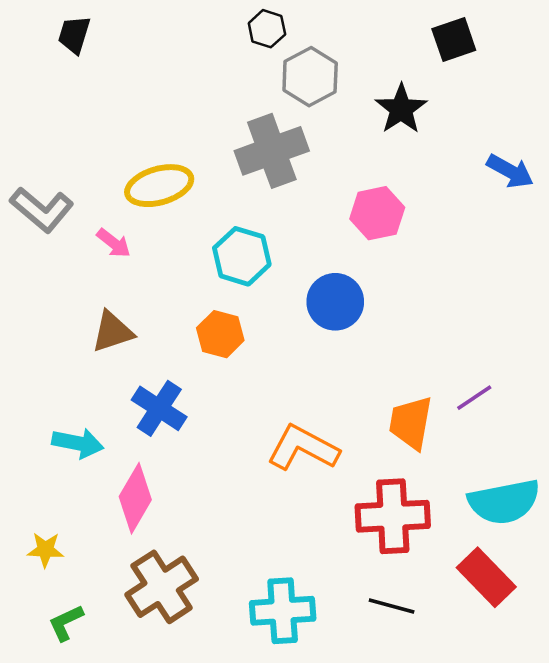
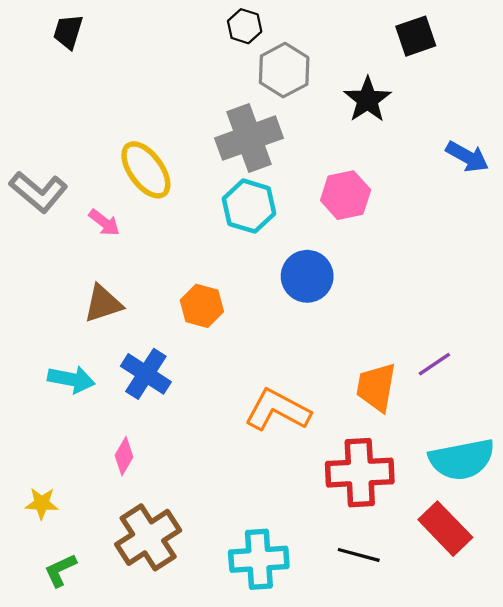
yellow ellipse: (159, 186) -> (146, 170), turned 70
cyan hexagon: (242, 256) -> (249, 206), moved
cyan arrow: (78, 443) -> (71, 379), moved
pink diamond: (135, 498) -> (124, 456), size x0.6

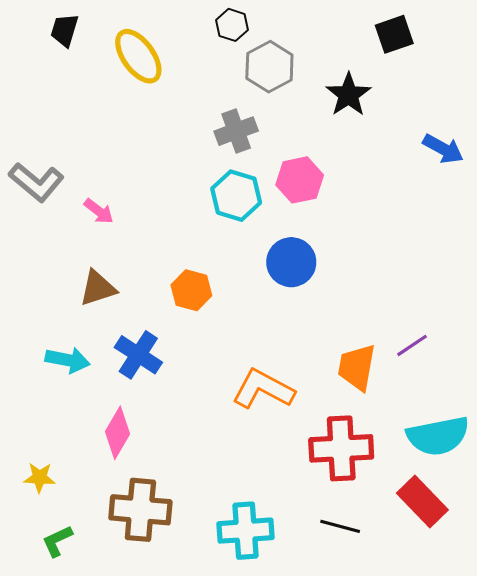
gray cross: (249, 138) -> (236, 131), size x0.7
yellow ellipse: (146, 170) -> (138, 56), moved
pink hexagon: (346, 195) -> (300, 180), moved
pink diamond: (124, 456) -> (118, 433), size x1.4
brown cross: (148, 537) -> (140, 510), turned 38

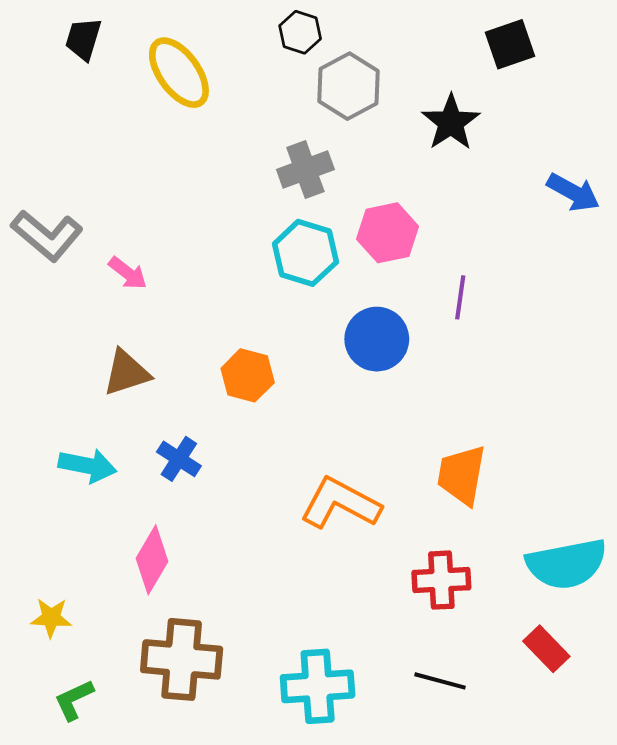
purple line: (412, 345) -> (460, 297), moved, turned -48
blue cross: (138, 355) -> (179, 459), size x0.7
red cross: (341, 448) -> (441, 580), size x0.7
red rectangle: (422, 501) -> (546, 649), size x0.7

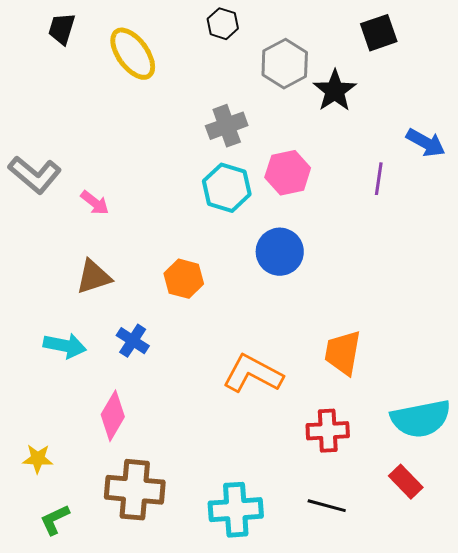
gray hexagon: (349, 86) -> (285, 64), moved
purple line: (460, 297) -> (379, 179), moved

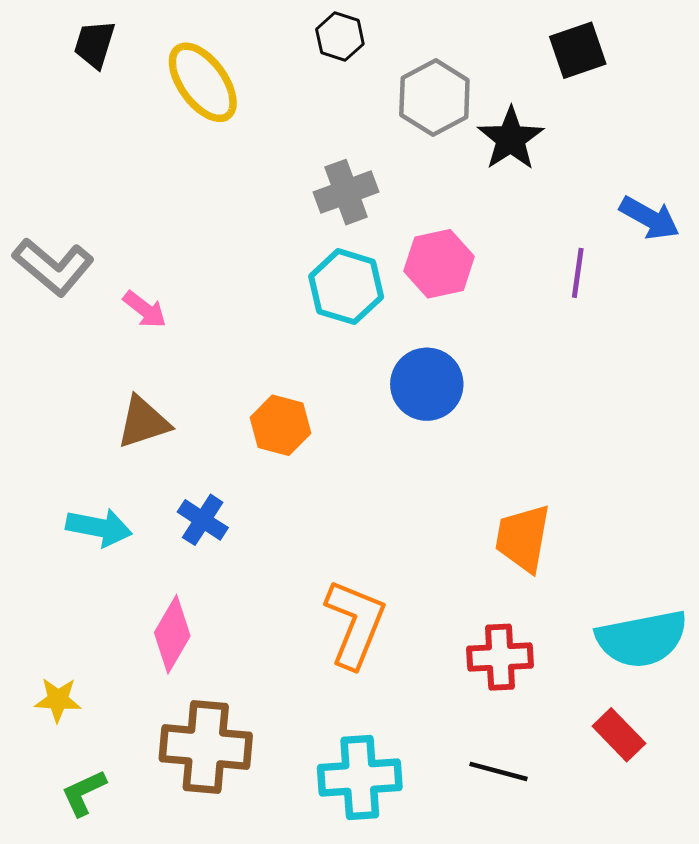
orange L-shape: (253, 374) -> (355, 624), moved, turned 84

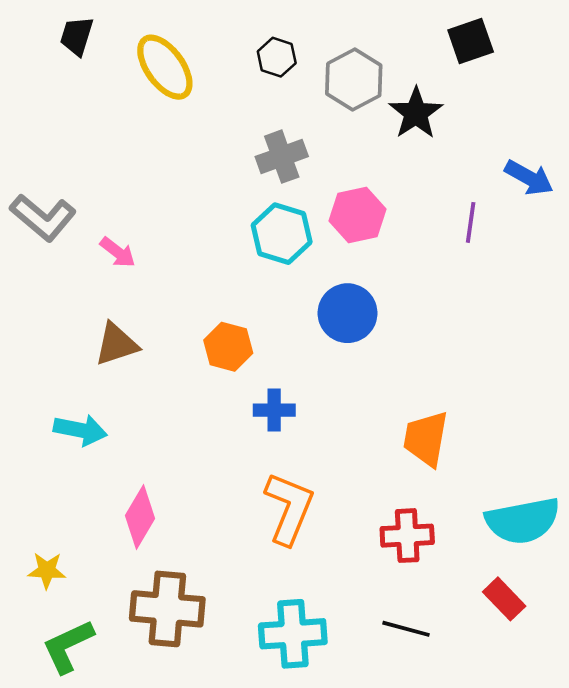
black hexagon: (340, 37) -> (277, 57), moved
blue cross: (203, 520) -> (274, 410), moved, turned -33
green L-shape: (84, 793) -> (68, 646), size x1.4

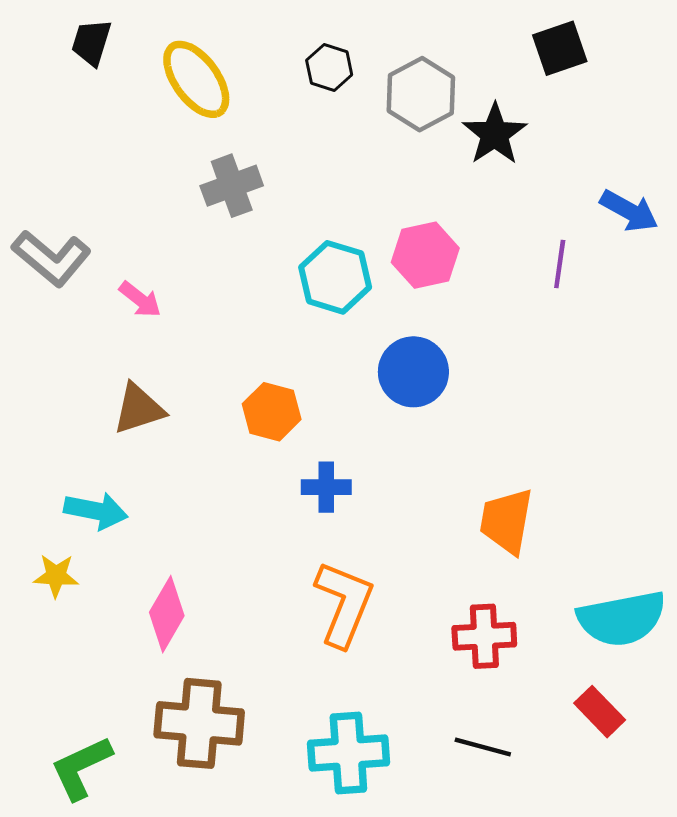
gray cross: (282, 157) -> (232, 186), moved
yellow star: (47, 570) -> (56, 576), moved

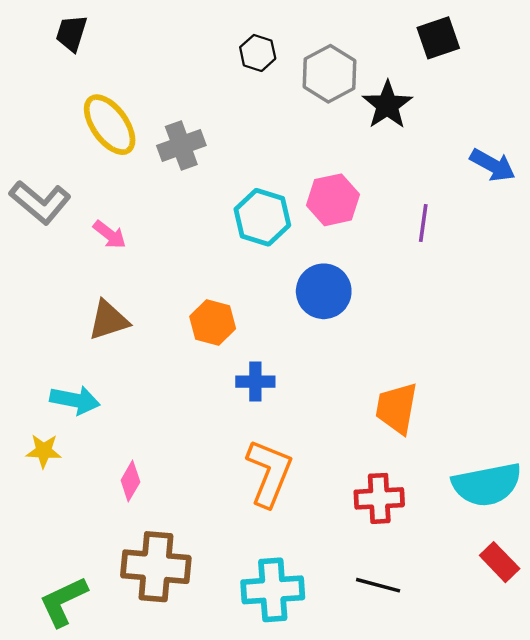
yellow ellipse: (196, 79) -> (110, 125), moved
purple line: (560, 264) -> (423, 223), moved
pink diamond: (167, 614) -> (130, 481), size x0.7
red rectangle: (600, 712) -> (500, 562), moved

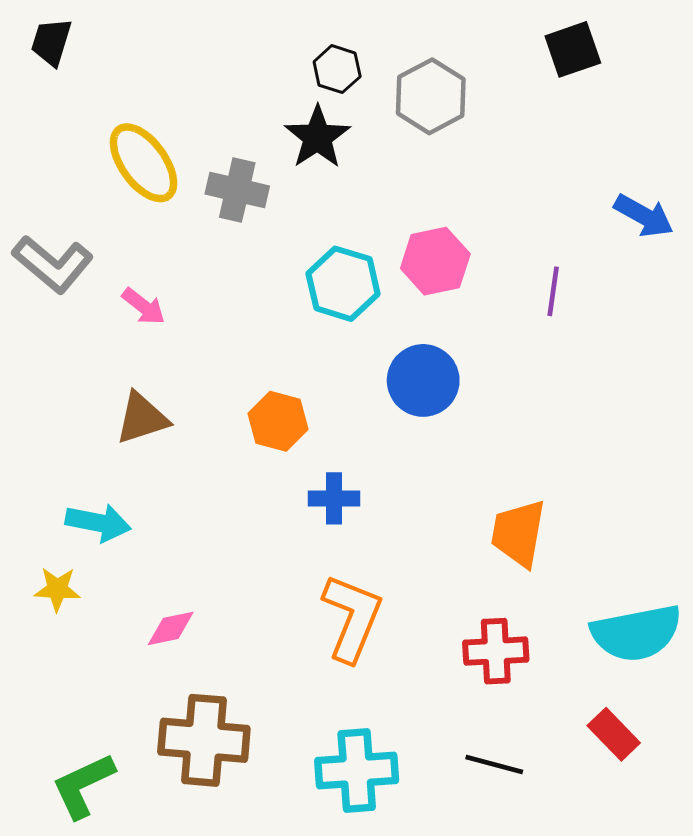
black trapezoid: (71, 33) -> (51, 42), moved
black star: (387, 105) -> (317, 137), moved
gray cross: (181, 145) -> (237, 190), turned 33
pink diamond: (130, 481) -> (171, 628), turned 48
red rectangle: (500, 562) -> (614, 734), moved

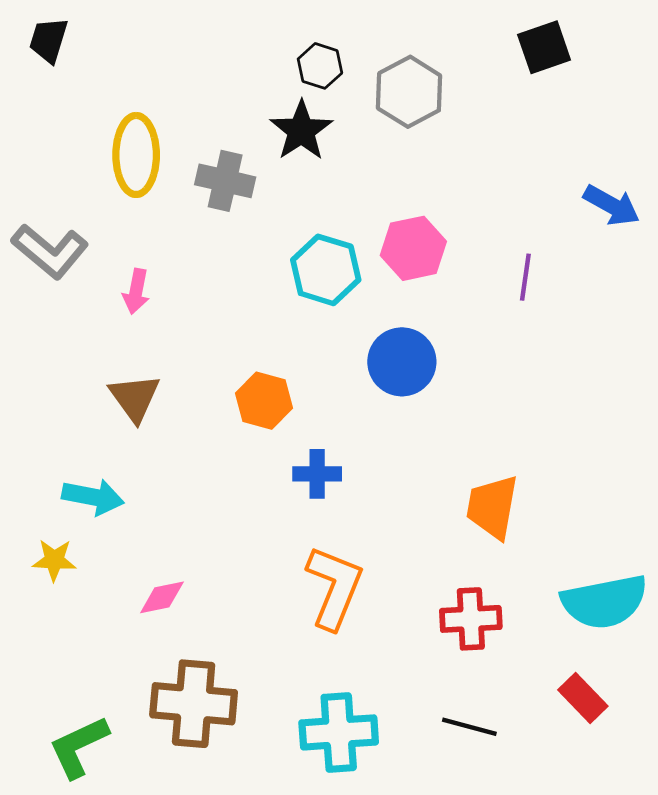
yellow ellipse: (144, 163) -> (136, 155), turned 36
pink arrow: (144, 306) -> (136, 291), turned 63
brown triangle: (142, 418) -> (135, 398), turned -48

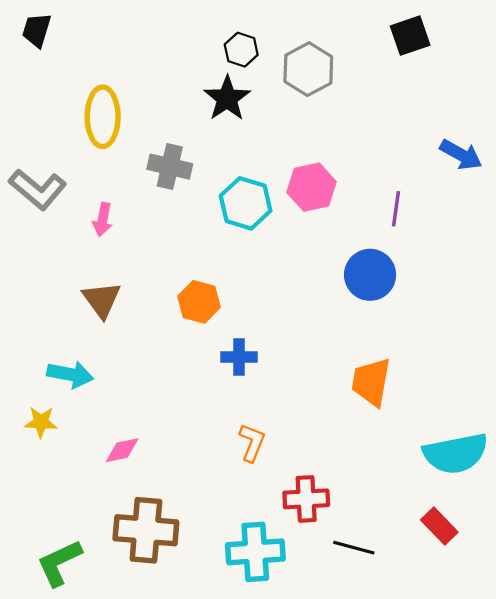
gray cross: (225, 181) -> (170, 167), moved
blue circle: (402, 362) -> (370, 275), moved
orange L-shape: (334, 587) -> (252, 443), size x0.6
red cross: (471, 619) -> (306, 499), moved

